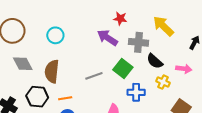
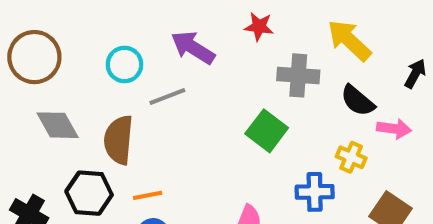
purple arrow: (107, 38) -> (193, 48), moved
black semicircle: (155, 61) -> (358, 101), moved
gray line: (94, 76) -> (167, 96), moved
blue cross: (136, 92) -> (315, 192), moved

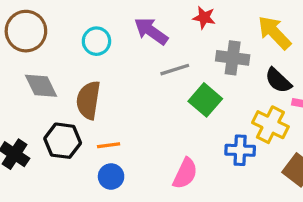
gray line: (167, 96) -> (175, 70), moved
yellow cross: (351, 157) -> (270, 125), size x1.5

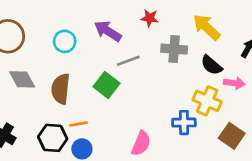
green square: (205, 100) -> (107, 85), moved
black hexagon: (63, 141) -> (53, 138), moved

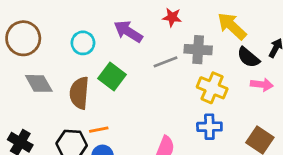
gray line: (128, 61) -> (165, 62), moved
black semicircle: (211, 65) -> (248, 57), moved
green square: (107, 85) -> (112, 76), moved
yellow cross: (207, 101) -> (212, 88), moved

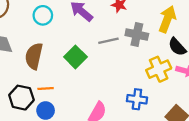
yellow arrow: (232, 26) -> (167, 19), turned 60
green square: (112, 76) -> (75, 57), moved
yellow cross: (212, 88) -> (159, 69), moved, turned 35

